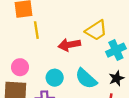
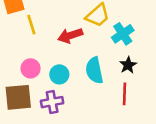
pink circle: (20, 67) -> (31, 68), moved
cyan semicircle: (86, 79) -> (94, 70), turned 45

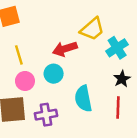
yellow line: (31, 25) -> (19, 55), moved
cyan semicircle: (94, 70) -> (83, 99), moved
cyan circle: (59, 74) -> (54, 74), moved

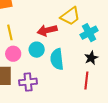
cyan semicircle: (83, 99) -> (57, 59), moved

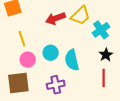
red arrow: (47, 30) -> (55, 18), moved
purple cross: (28, 82) -> (56, 85), moved

